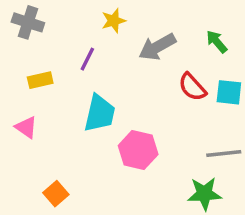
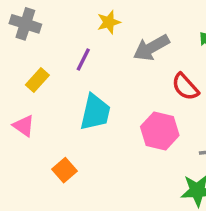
yellow rectangle: (40, 80) -> (37, 80), turned -35
pink hexagon: (138, 150) -> (160, 131), moved
orange square: (56, 194) -> (65, 170), moved

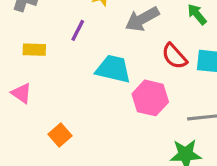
yellow rectangle: (37, 80) -> (34, 50), turned 50
cyan trapezoid: (95, 112) -> (113, 69), moved, turned -90

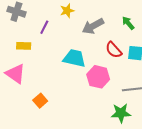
purple line: (78, 30) -> (44, 27), moved
pink triangle: (21, 93) -> (15, 74), size x1.5

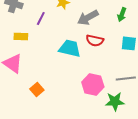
green arrow: (128, 23) -> (122, 14), turned -120
red semicircle: (114, 50) -> (95, 40), moved, turned -36
pink hexagon: (98, 77) -> (93, 84), moved

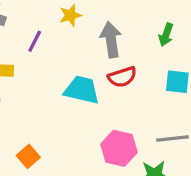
gray arrow: (88, 17) -> (111, 40), turned 110
red semicircle: (95, 40) -> (122, 77), turned -30

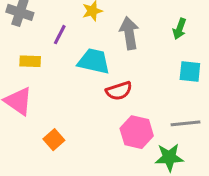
red semicircle: (122, 77) -> (119, 91), moved
cyan trapezoid: (82, 90) -> (94, 61), moved

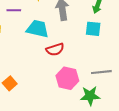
purple line: (60, 35) -> (14, 10), turned 64
cyan square: (190, 72) -> (93, 29), moved

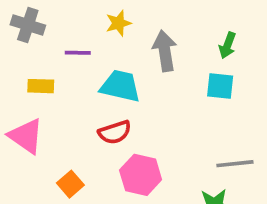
red semicircle: (55, 49) -> (115, 132), moved
pink hexagon: (67, 78) -> (141, 175), moved

